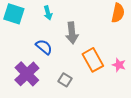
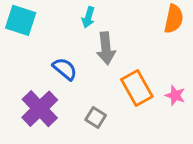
cyan arrow: (48, 13) -> (88, 17), moved, turned 32

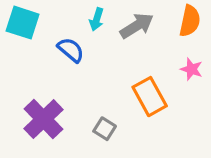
gray arrow: (106, 48) -> (137, 26), moved, turned -116
blue semicircle: (65, 69) -> (71, 50), moved
pink star: (175, 95) -> (191, 69), moved

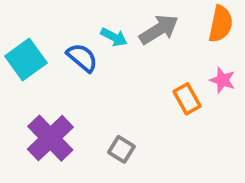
cyan arrow: (97, 19) -> (114, 37), moved, turned -80
cyan square: (23, 23) -> (26, 59), moved, turned 36
orange rectangle: (150, 97) -> (187, 99), moved, size x0.7

